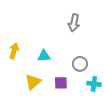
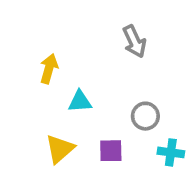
gray arrow: (74, 23) -> (134, 41), turned -36
yellow arrow: (14, 51) -> (49, 69), moved

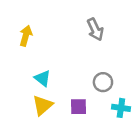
yellow arrow: (49, 69) -> (26, 36), moved
cyan triangle: (80, 102) -> (42, 78), moved, turned 42

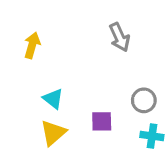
gray circle: (103, 82) -> (144, 100), moved
purple square: (79, 107) -> (102, 121), moved

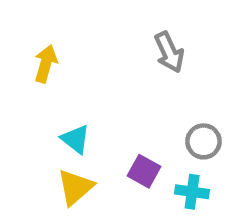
purple square: (102, 121) -> (144, 171), turned 30
cyan cross: (152, 136) -> (192, 192), moved

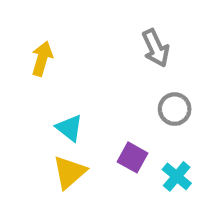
gray circle: (204, 141) -> (175, 109), moved
cyan cross: (192, 192) -> (177, 176), turned 32

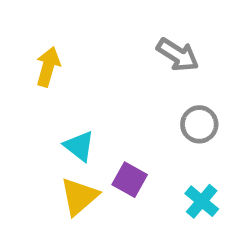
gray arrow: (156, 48) -> (178, 55), turned -33
purple square: (133, 157) -> (130, 180), moved

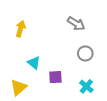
purple square: (130, 180) -> (55, 77), turned -32
yellow triangle: (79, 196) -> (18, 87), moved

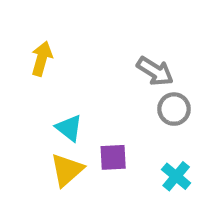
gray arrow: (76, 24) -> (155, 71), moved
yellow triangle: (18, 87) -> (67, 170), moved

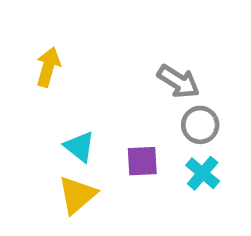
purple square: (113, 157) -> (142, 161), moved
cyan cross: (176, 176) -> (203, 173), moved

